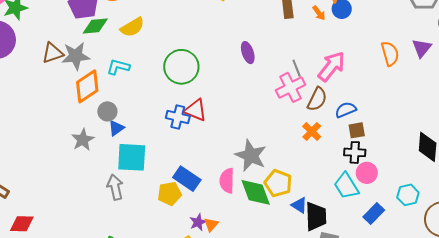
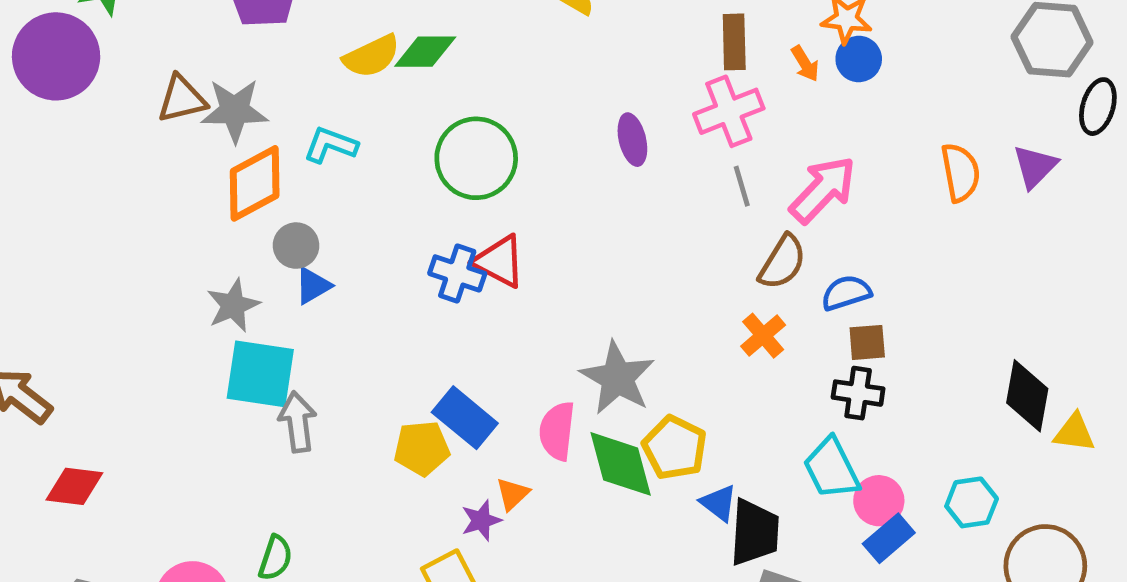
green diamond: (95, 26) -> (425, 52), moved
pink cross: (291, 87) -> (729, 111), moved
cyan square: (132, 157) -> (260, 374), moved
pink circle: (367, 173) -> (879, 501), moved
orange triangle: (211, 225) -> (513, 494), moved

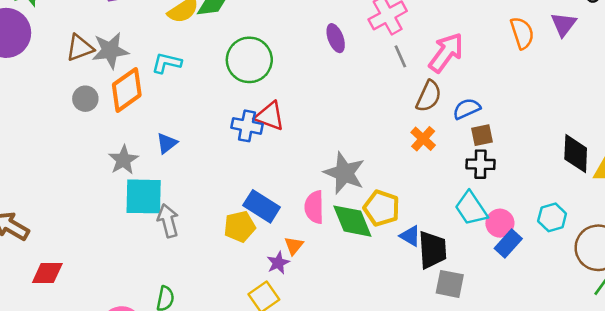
gray circle: (296, 246) -> (85, 99), moved

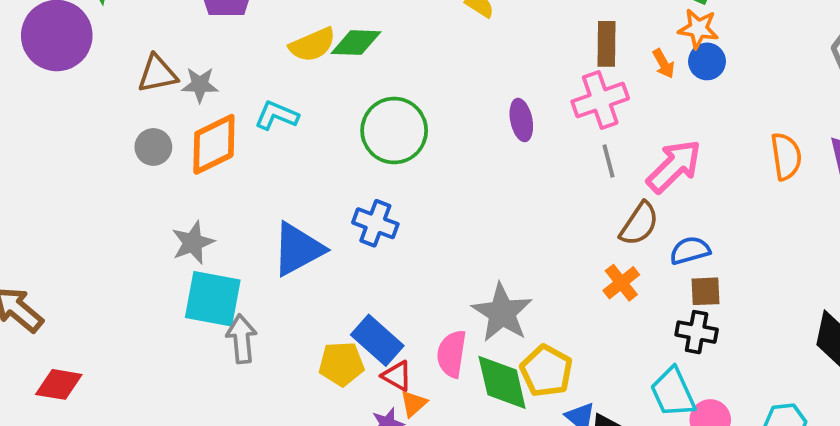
gray star: (110, 50) -> (200, 85), size x0.7
red triangle: (270, 116) -> (397, 376), moved, size x0.7
blue triangle: (167, 143) -> (298, 249), moved, size x1.8

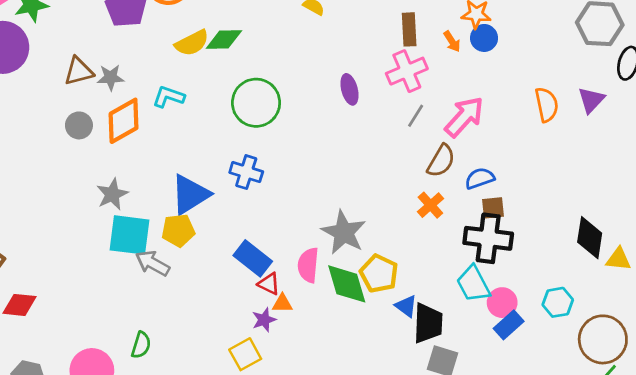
gray line: (609, 161) -> (416, 116), turned 50
black cross: (697, 332) -> (488, 238), size x1.6
gray arrow: (242, 339) -> (153, 263), turned -52
yellow pentagon: (341, 364) -> (178, 230), moved
orange triangle: (414, 404) -> (282, 304), turned 45

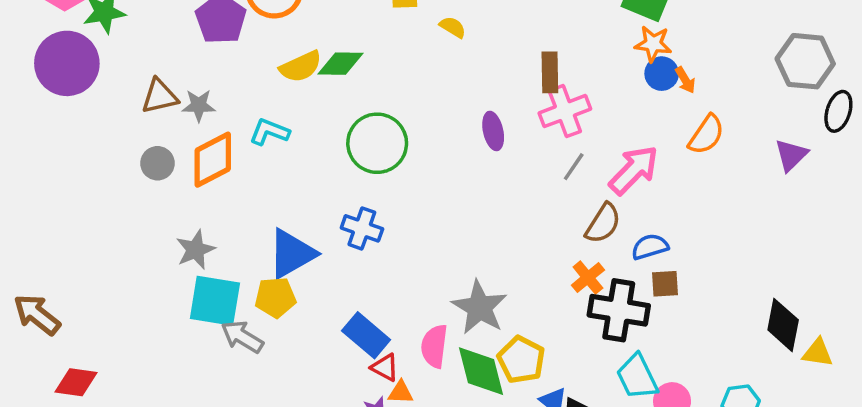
brown rectangle: (409, 29) -> (550, 72), moved
orange arrow: (452, 41) -> (685, 80), moved
orange semicircle: (547, 105) -> (706, 135), moved, turned 44
black cross: (488, 238) -> (619, 310), moved

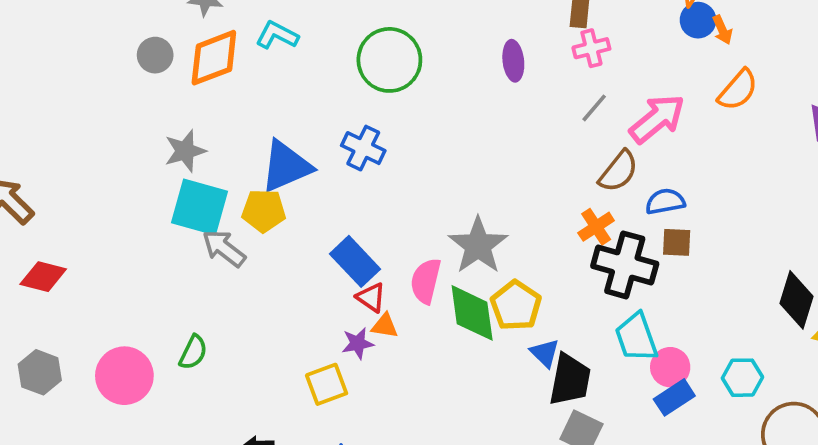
pink cross: (565, 111) -> (591, 48), size x0.7

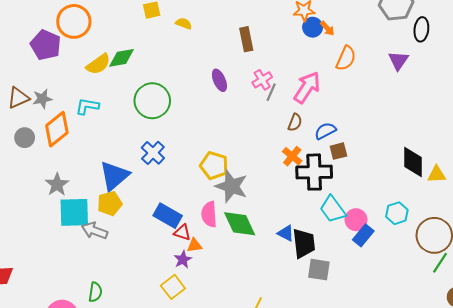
pink cross: (591, 48) -> (262, 80), moved
blue cross: (363, 148) -> (153, 153), turned 35
brown semicircle: (618, 171) -> (295, 122), size x0.7
yellow pentagon: (516, 306) -> (214, 166), moved

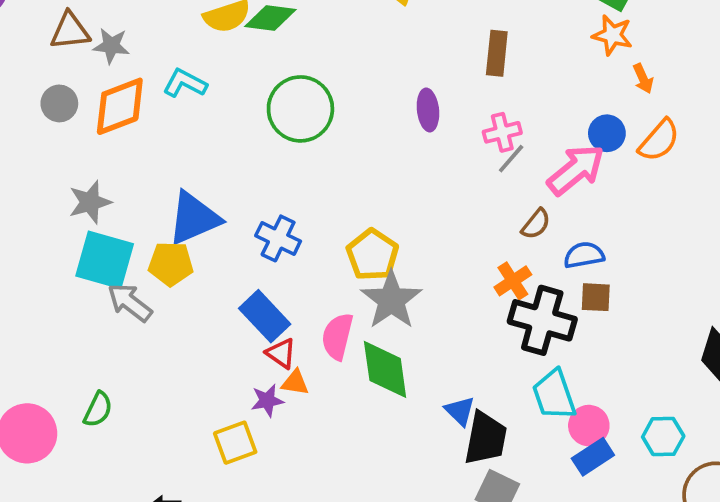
blue circle: (313, 27) -> (607, 133), moved
blue cross: (153, 153) -> (278, 238), moved, turned -35

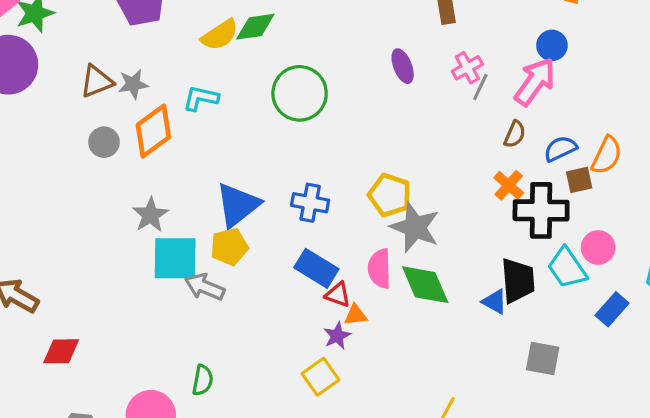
orange semicircle: (659, 140) -> (607, 155), moved
pink circle: (589, 426) -> (598, 248), moved
black trapezoid: (486, 438) -> (518, 280), moved

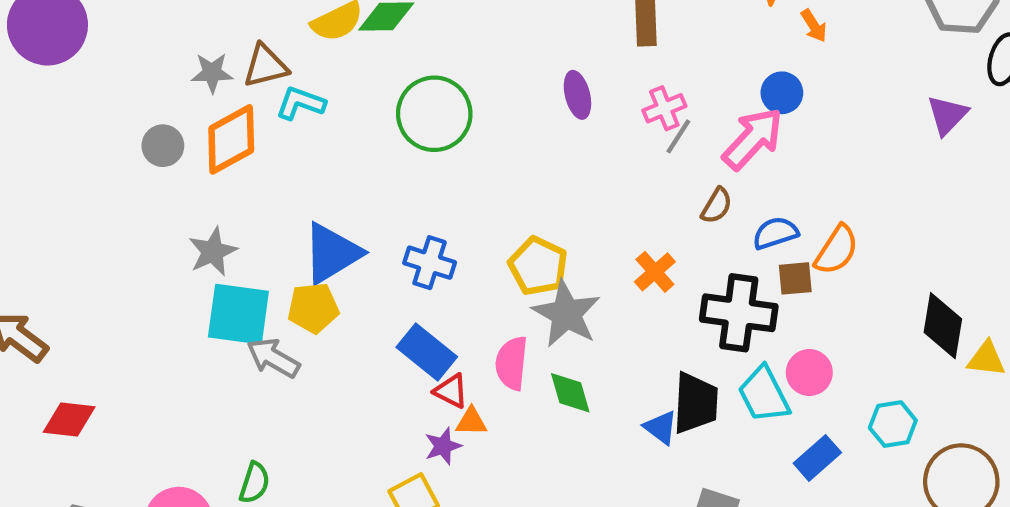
brown triangle: (97, 81) -> (265, 66), moved
orange cross: (509, 185) -> (655, 272), moved
green diamond: (425, 285) -> (570, 393), size x0.7

